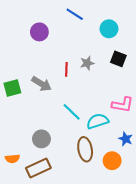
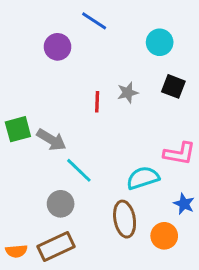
blue line: (75, 14) -> (94, 21), moved
gray arrow: (41, 84) -> (51, 140), moved
cyan line: (72, 112) -> (79, 170), moved
orange semicircle: (12, 159) -> (16, 251), moved

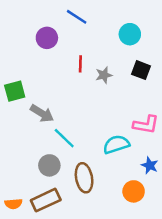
red line: (97, 102) -> (80, 64), moved
green square: (18, 129) -> (15, 91), moved
brown ellipse: (125, 219) -> (84, 178), moved

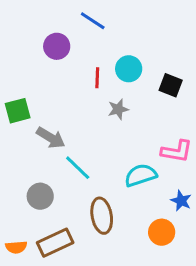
cyan circle: (130, 34) -> (129, 69), moved
gray star: (104, 75) -> (118, 109), moved
gray circle: (49, 165) -> (40, 196), moved

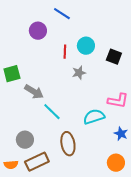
gray circle: (40, 196) -> (25, 140), moved
orange circle: (162, 232) -> (116, 163), moved

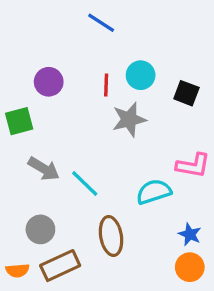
purple circle: (38, 31) -> (49, 82), moved
gray star: (79, 73) -> (129, 119), size x1.5
gray arrow: (34, 92) -> (44, 169), moved
blue star: (121, 134) -> (190, 234), moved

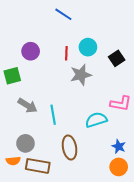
black square: (186, 93) -> (117, 58), turned 35
cyan line: (85, 183) -> (53, 115), turned 36
brown rectangle: (60, 266) -> (38, 166), turned 35
orange semicircle: (17, 270) -> (13, 161), moved

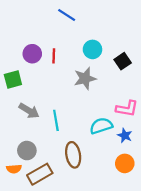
red line: (66, 53) -> (54, 56), moved
blue star: (119, 146) -> (125, 135), moved
brown rectangle: (38, 166) -> (40, 174), turned -40
orange circle: (119, 167) -> (125, 163), moved

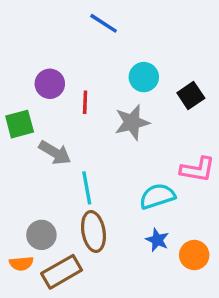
red line: (54, 56) -> (85, 102), moved
gray arrow: (29, 111) -> (55, 153), moved
blue star: (125, 135) -> (157, 240), moved
brown ellipse: (73, 155) -> (93, 232), moved

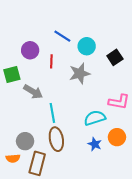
blue line: (104, 23) -> (62, 36), moved
orange circle: (194, 255) -> (117, 137), moved
brown rectangle: (62, 272) -> (37, 163), turned -45

